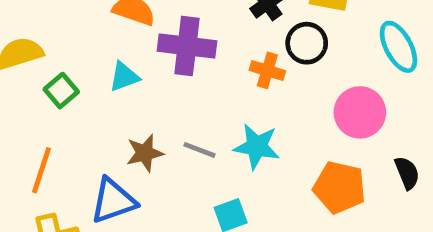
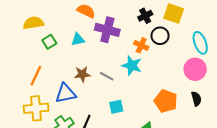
pink circle: (360, 112) -> (195, 69), moved
cyan star: (257, 146) -> (132, 65), moved

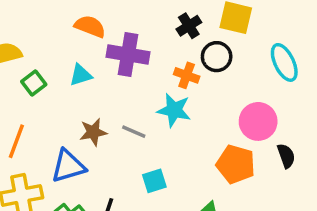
pink circle: (195, 69) -> (258, 121), moved

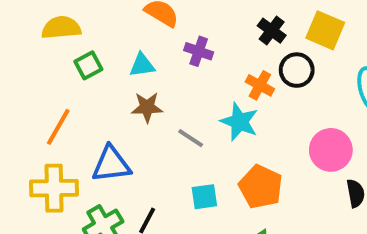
black cross: (189, 26) -> (272, 31), turned -30
purple cross: (128, 55) -> (199, 51), size x0.6
brown star: (93, 132) -> (147, 107), moved
orange pentagon: (236, 164) -> (261, 187), moved

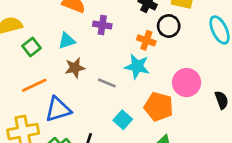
orange line: (58, 127) -> (34, 85), moved, turned 45
pink circle: (331, 150) -> (187, 83), moved
cyan square: (204, 197) -> (123, 120), turned -30

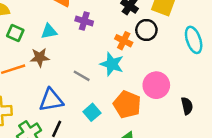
green square: (32, 47) -> (15, 33), turned -35
brown star: (75, 68) -> (40, 57), moved
blue triangle: (58, 109) -> (51, 100), moved

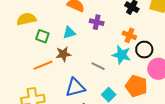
black circle: (146, 30) -> (144, 50), moved

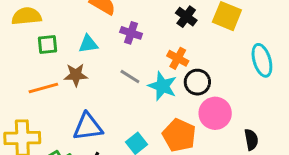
green square: (42, 36) -> (47, 45), turned -32
gray line: (98, 66) -> (130, 77), moved

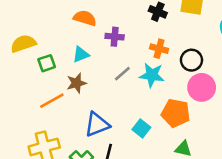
gray line: (130, 77) -> (122, 74), turned -60
black circle: (197, 82) -> (191, 60), moved

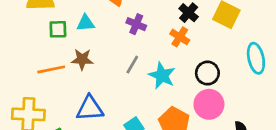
orange cross: (159, 49) -> (180, 37), moved
cyan triangle: (81, 55) -> (86, 23), moved
gray line: (122, 74) -> (132, 65), turned -36

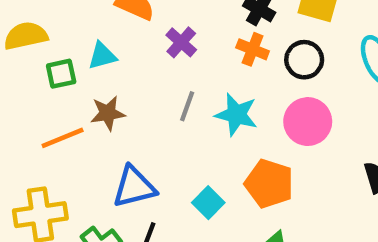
purple cross: (136, 24) -> (181, 42), turned 30
black circle: (207, 73) -> (304, 60), moved
pink circle: (209, 104) -> (308, 122), moved

